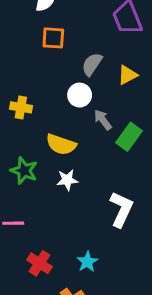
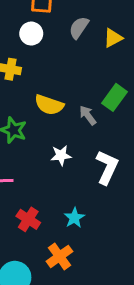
white circle: (80, 95) -> (31, 34), moved
gray arrow: (103, 120) -> (88, 115), moved
white star: (67, 180) -> (61, 155), moved

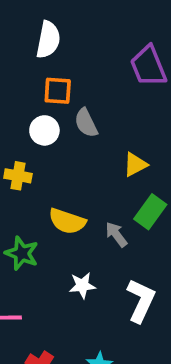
gray semicircle: (79, 28) -> (86, 123), moved, turned -60
yellow triangle: (113, 38) -> (135, 164), moved

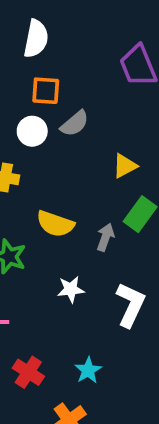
gray semicircle: (86, 123) -> (75, 124), turned -104
gray arrow: (116, 234) -> (105, 237), turned 56

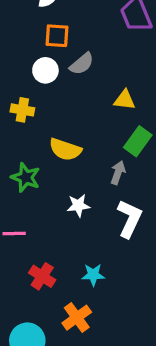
yellow triangle: (125, 166) -> (125, 100), turned 35
gray arrow: (105, 237) -> (118, 173), moved
cyan star: (88, 370) -> (93, 275), turned 30

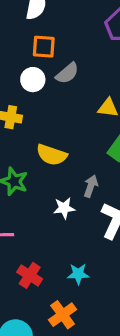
gray arrow: (118, 173) -> (91, 186), moved

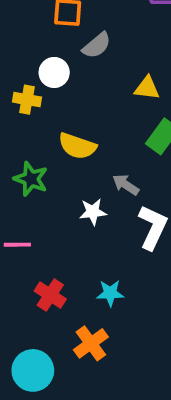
white circle: (33, 80) -> (54, 72), moved
gray arrow: (91, 186) -> (126, 185), turned -75

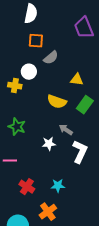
yellow semicircle: (77, 146) -> (57, 102), moved

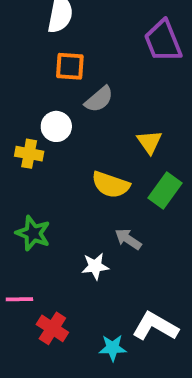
yellow triangle: (77, 80) -> (149, 142), turned 48
white L-shape: (80, 152) -> (155, 326), moved, turned -85
red cross: (27, 187) -> (52, 328), moved

